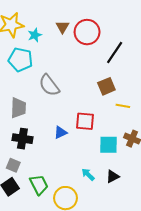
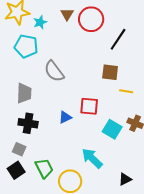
brown square: (106, 86) -> (110, 72), turned 30
cyan square: (109, 145) -> (112, 129), turned 30
cyan arrow: (88, 174) -> (92, 158), size x1.6
black triangle: (113, 177) -> (125, 179), moved

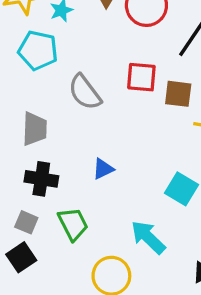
red square: (89, 106) -> (141, 77), moved
green trapezoid: (44, 168) -> (73, 224), moved

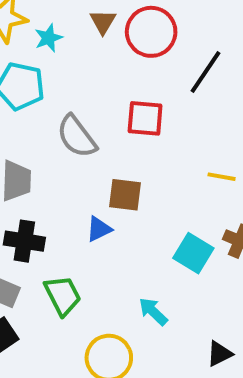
brown square: (178, 94) -> (125, 195), moved
cyan arrow: (148, 237) -> (153, 311), size x0.7

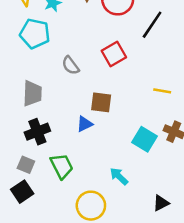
red square: (145, 118) -> (114, 54), turned -35
gray semicircle: (77, 136) -> (71, 65), size x0.7
black cross: (24, 241) -> (37, 132), turned -30

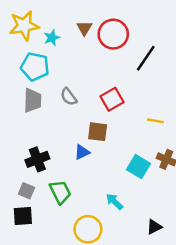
red square: (114, 54) -> (112, 99), moved
gray trapezoid: (32, 93) -> (33, 100), moved
black square: (22, 192) -> (23, 216), turned 30

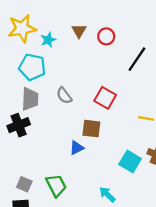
red circle: (113, 34) -> (106, 36), size x0.6
red square: (112, 99) -> (105, 98), turned -30
black cross: (37, 159) -> (19, 125), moved

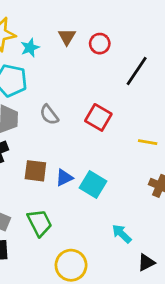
brown square: (91, 129) -> (35, 171), moved
cyan square: (130, 162) -> (93, 184), moved
cyan arrow: (107, 194) -> (122, 234), moved

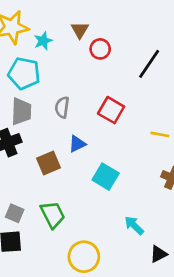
red circle: (100, 44) -> (100, 49), moved
gray semicircle: (49, 115) -> (62, 107), turned 45
brown square: (35, 171) -> (49, 163), turned -30
blue triangle: (64, 178) -> (77, 144), moved

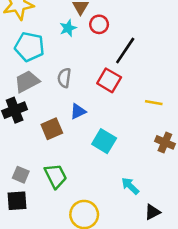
cyan star: (43, 41) -> (68, 28), moved
black line: (149, 64) -> (125, 50), moved
gray trapezoid: (21, 111) -> (27, 82), turned -120

